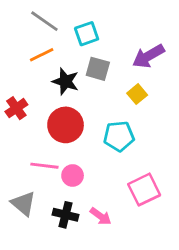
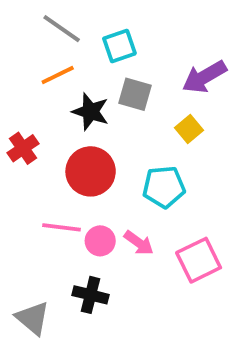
gray triangle: (23, 204) -> (33, 318), moved
pink arrow: (101, 216) -> (139, 243), moved

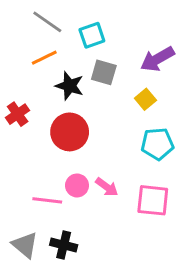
cyan pentagon: (164, 187) -> (157, 144), moved
pink line: (62, 227) -> (47, 200), moved
pink square: (199, 260) -> (153, 200), turned 32
black cross: (91, 295) -> (64, 245), moved

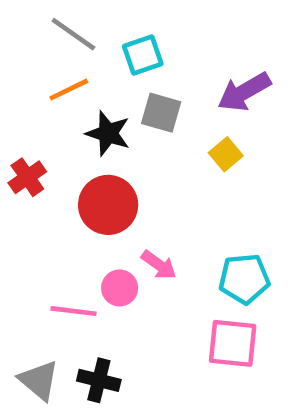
cyan pentagon: (157, 144) -> (244, 279), moved
pink arrow: (107, 187) -> (159, 265), moved
pink square: (153, 200) -> (233, 343), moved

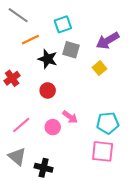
gray line: (73, 34) -> (18, 15), moved
red circle: (108, 205) -> (48, 90), size x0.6
pink line: (73, 311) -> (21, 125), moved, turned -48
gray triangle: (39, 380) -> (17, 157), moved

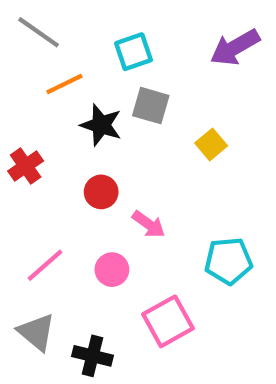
purple arrow: (108, 41) -> (235, 47), moved
pink arrow: (70, 117) -> (149, 224), moved
pink square: (103, 151) -> (168, 321), moved, turned -35

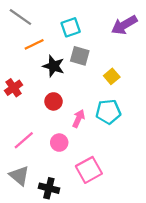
pink arrow: (149, 224) -> (79, 119), turned -102
cyan pentagon: (228, 261) -> (108, 112), moved

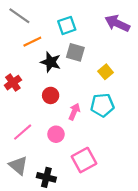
purple arrow: (124, 25) -> (117, 23), turned 55

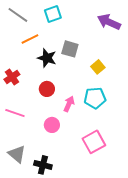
cyan square: (67, 25) -> (53, 14), moved
pink line: (23, 132) -> (15, 113), moved, turned 60
pink square: (84, 160) -> (94, 142), moved

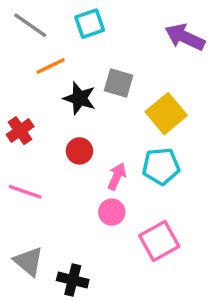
yellow square: (98, 67) -> (166, 114), size x1.6
pink circle: (52, 125) -> (112, 212), moved

